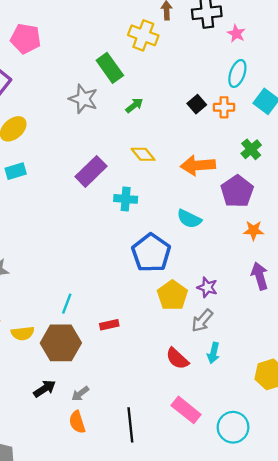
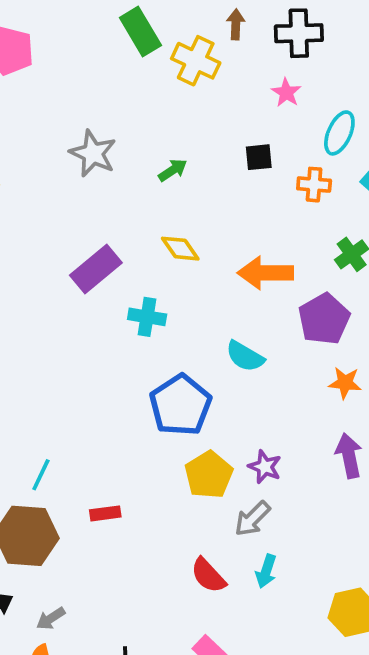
pink star: (236, 34) -> (286, 93), moved
green rectangle: (110, 68) -> (140, 31), moved
black square: (197, 104) -> (259, 157), moved, turned 30

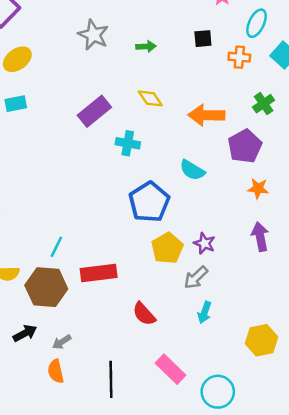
green arrow: (173, 170) -> (146, 46), turned 30
red rectangle: (105, 513) -> (99, 273), size x1.8
red semicircle: (208, 575) -> (144, 314), moved

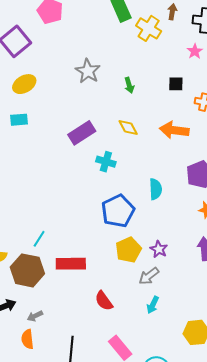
green arrow: (146, 46) -> (129, 85), turned 70
orange arrow: (206, 115) -> (174, 130), moved
cyan semicircle: (192, 170) -> (155, 189), turned -130

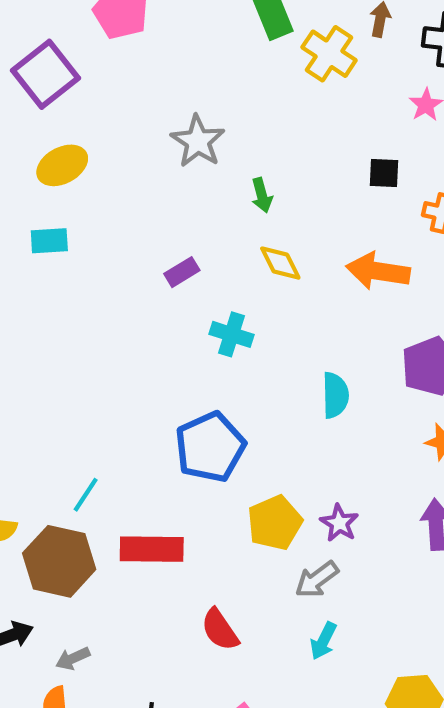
green arrow: (129, 85) -> (262, 195), moved
purple rectangle: (82, 133) -> (182, 272), size x0.6
blue pentagon: (118, 211) -> (210, 447), moved

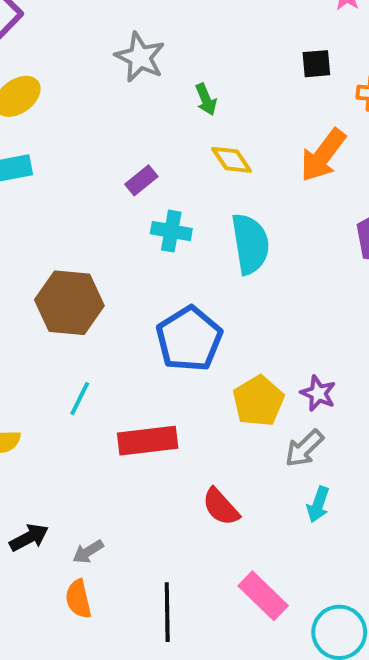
orange arrow: (378, 271) -> (323, 155), turned -54
cyan cross: (232, 334) -> (171, 231), moved
cyan semicircle: (335, 395) -> (250, 244), moved, size x1.4
brown hexagon: (59, 561) -> (69, 303), moved

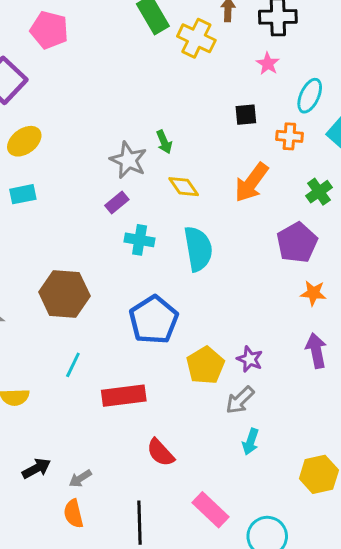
gray star: (140, 57) -> (128, 160), moved
red semicircle: (221, 507) -> (160, 453), moved

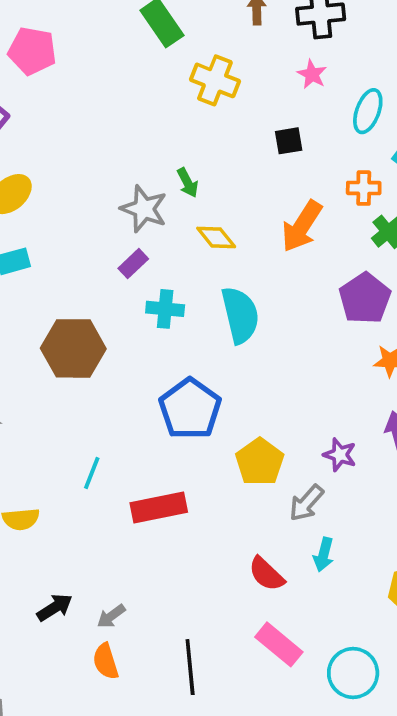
yellow cross: (196, 38) -> (215, 80), moved
orange cross: (289, 136) -> (364, 188), moved
brown hexagon: (64, 294) -> (73, 348), moved
purple star: (250, 359) -> (340, 455), moved
red semicircle: (160, 453) -> (266, 574), moved

